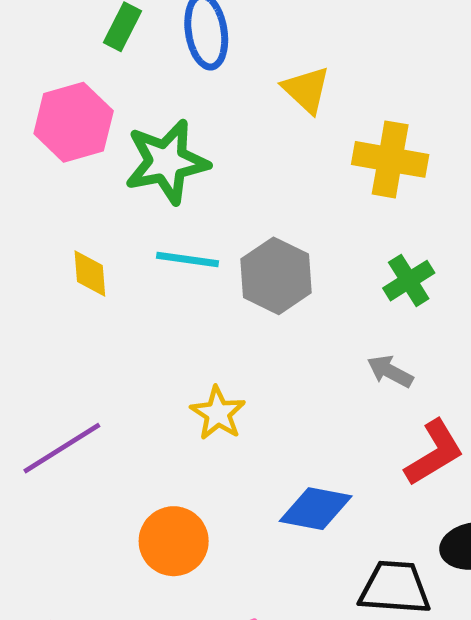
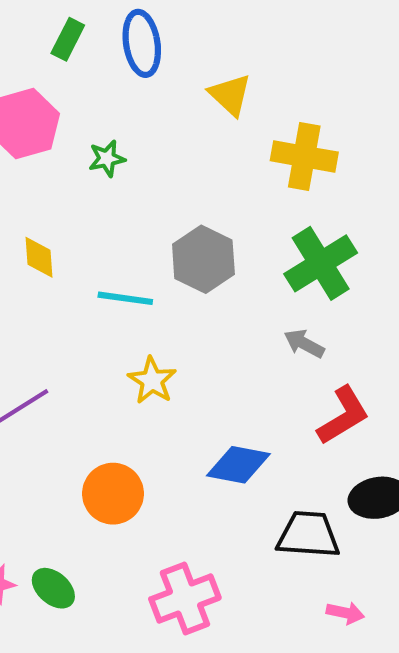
green star: (167, 162) -> (107, 159), size x0.5
cyan line: (188, 260) -> (125, 298), moved
green cross: (409, 281) -> (321, 263), size x1.6

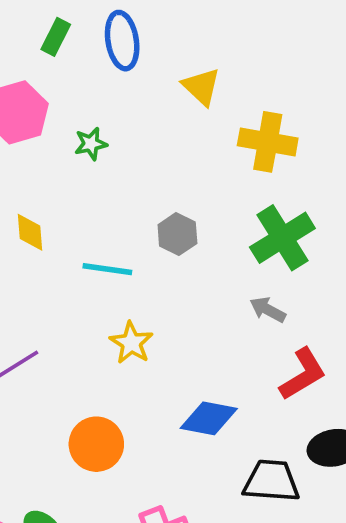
gray hexagon: (203, 259) -> (177, 234), size x0.7

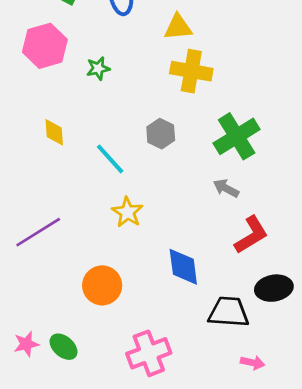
yellow triangle: (201, 87) -> (178, 27), turned -48
yellow cross: (268, 142) -> (191, 71), moved
cyan line: (107, 269) -> (110, 159), turned 40
blue diamond: (209, 418) -> (183, 267), turned 72

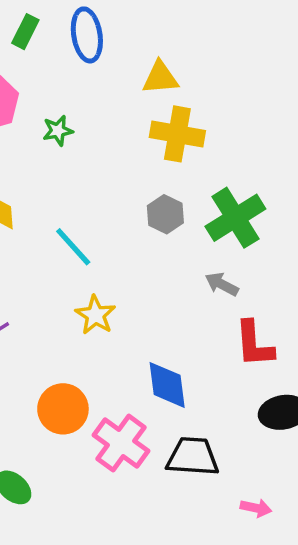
gray hexagon: (161, 134) -> (165, 214), moved
red L-shape: (251, 235) -> (254, 344), turned 117
black trapezoid: (229, 312) -> (193, 457), moved
pink cross: (149, 353) -> (121, 443), moved, turned -33

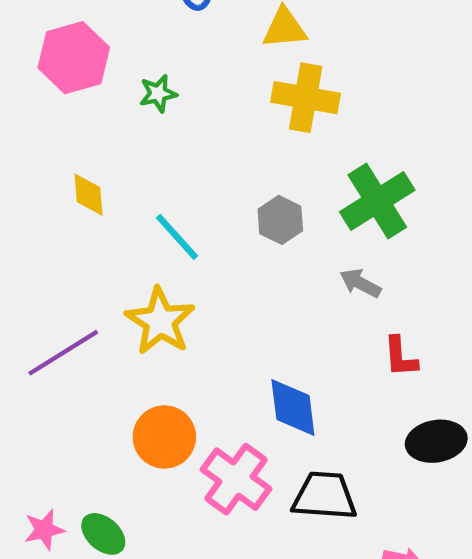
gray hexagon: (165, 214) -> (280, 220), moved
yellow star: (95, 315) -> (160, 321), moved, size x1.4
red L-shape: (254, 344) -> (400, 357), size x0.7

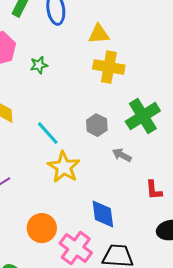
gray arrow: (360, 283) -> (122, 155), moved
yellow star: (160, 321) -> (64, 167), moved

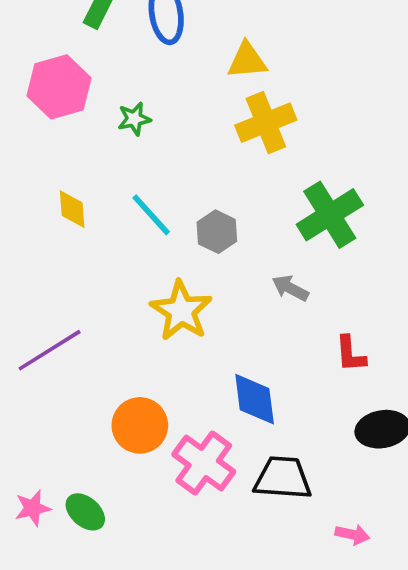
yellow cross: (109, 67) -> (266, 123), turned -32
gray hexagon: (97, 125) -> (217, 232), moved
cyan line: (48, 133) -> (151, 215), moved

